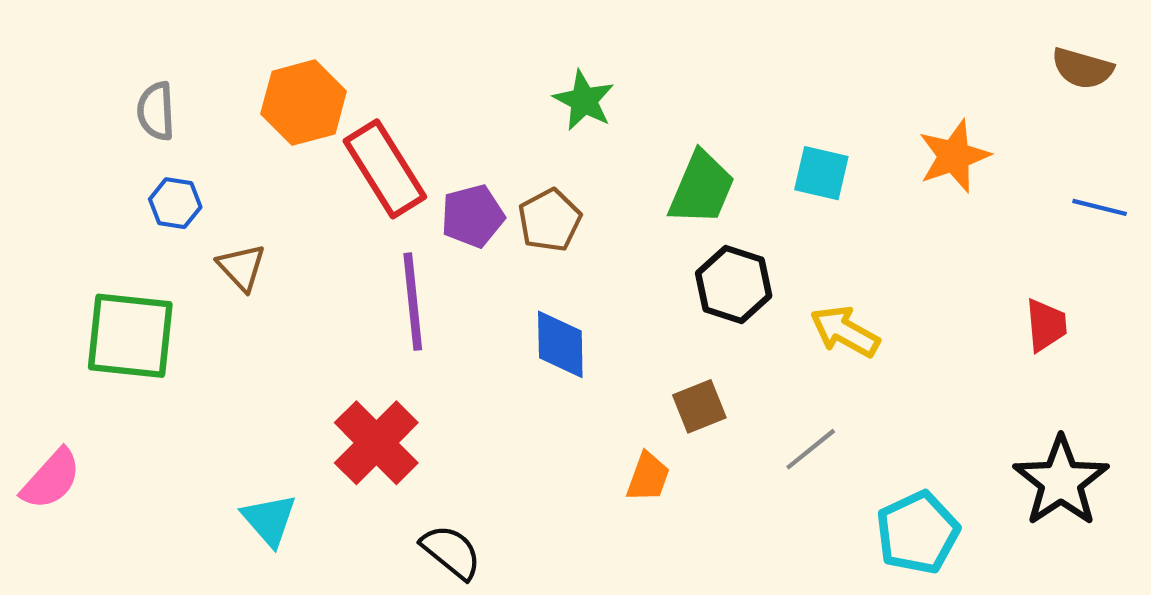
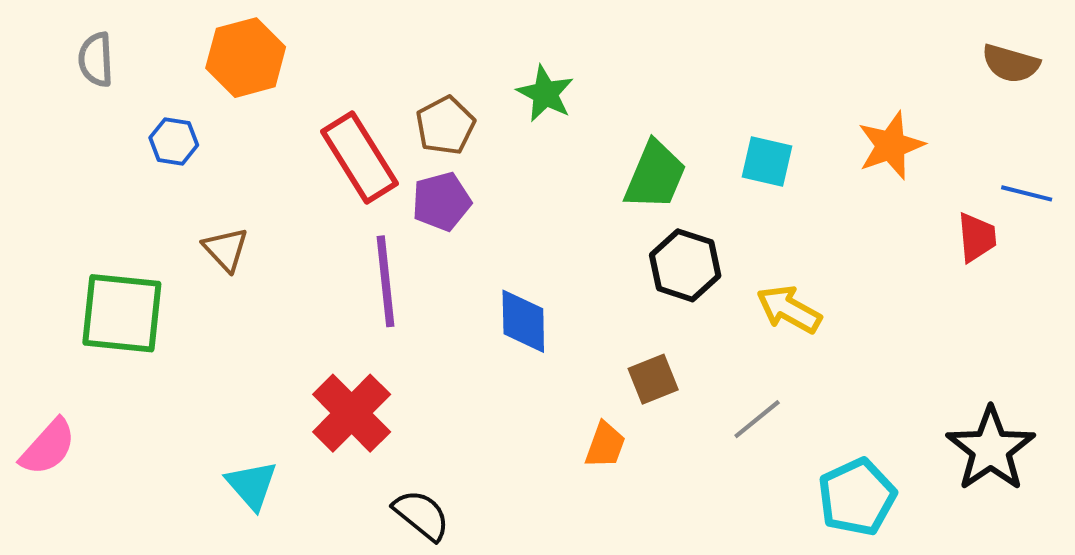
orange hexagon: (304, 103) -> (246, 58), moved
gray semicircle: (156, 111) -> (96, 60), moved
blue hexagon: (175, 203) -> (174, 141), moved
brown pentagon: (550, 220) -> (445, 125), moved
red trapezoid: (1046, 325) -> (977, 237), moved

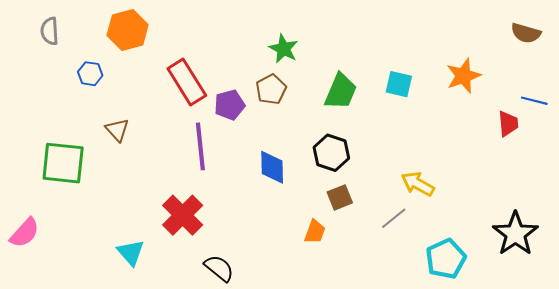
brown pentagon: (445, 125) -> (271, 89), moved
black hexagon: (685, 265) -> (331, 153), moved
yellow arrow: (789, 309) -> (418, 184), moved

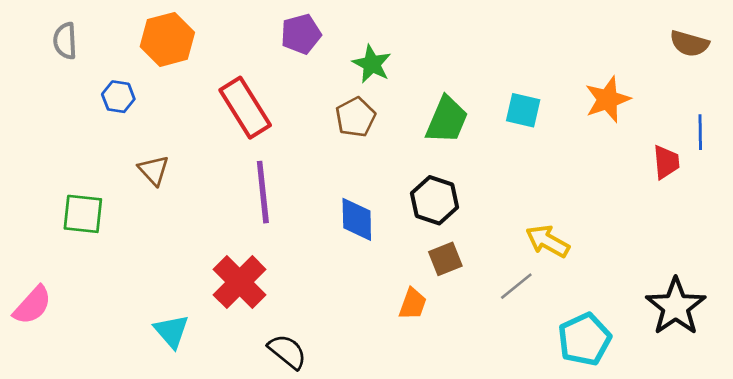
blue line: (534, 101) -> (700, 132), turned 75
purple pentagon: (229, 105) -> (301, 34), moved
green square: (63, 163) -> (83, 214), size x0.7

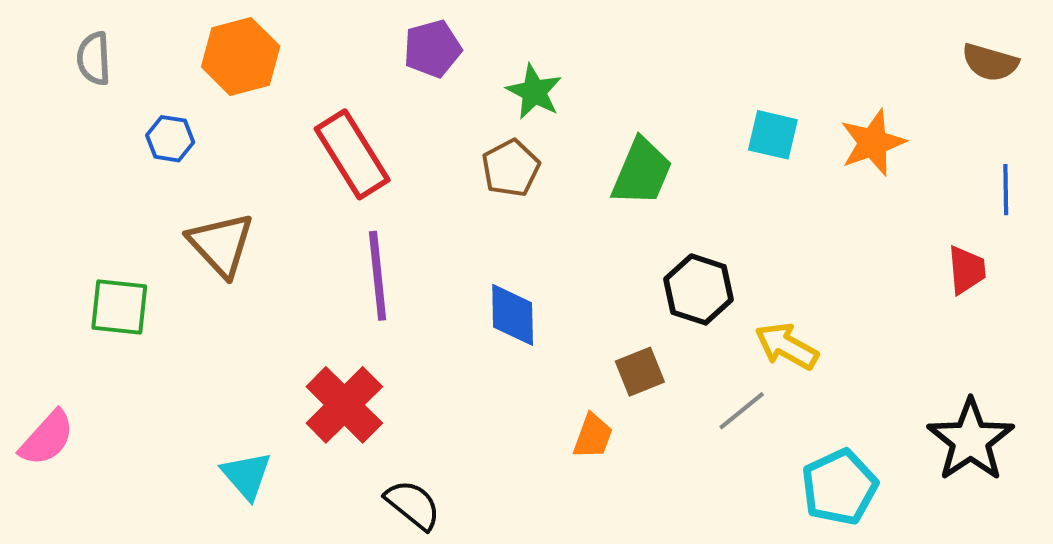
cyan square: (523, 110) -> (773, 135), moved
red trapezoid: (666, 162) -> (967, 270), moved
brown triangle: (154, 170) -> (221, 244), size x1.5
black hexagon: (435, 200) -> (699, 289), moved

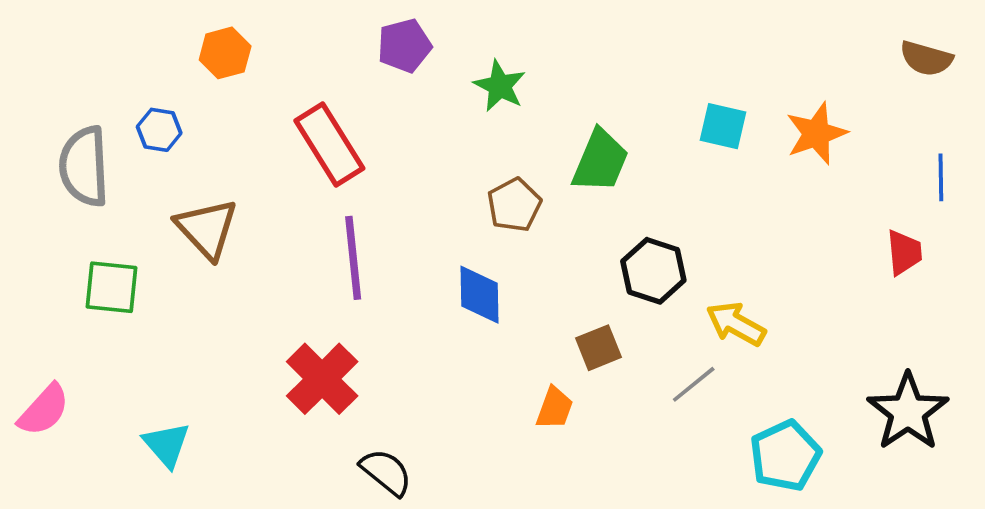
orange hexagon: (241, 57) -> (225, 53), size x0.7
gray semicircle: (94, 59) -> (84, 166), moved, size x1.6
brown pentagon: (511, 168) -> (514, 205), moved
cyan triangle: (246, 475) -> (166, 445), moved

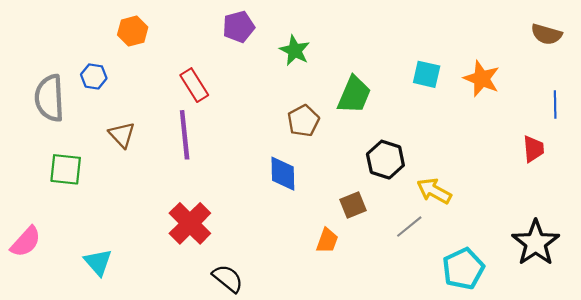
orange star: (816, 133) -> (482, 79), turned -30
red rectangle: (329, 144) -> (194, 85), size x0.7
brown triangle: (207, 229) -> (122, 135), size x0.7
purple line: (353, 258) -> (185, 135), moved

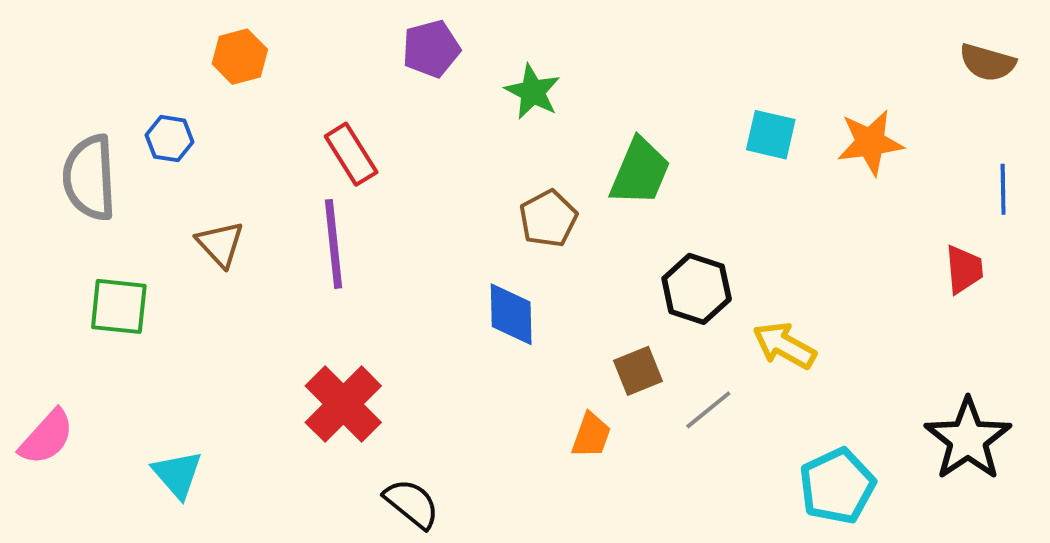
orange star: (482, 79) -> (870, 142), turned -30
gray line: (409, 227) -> (708, 410), moved

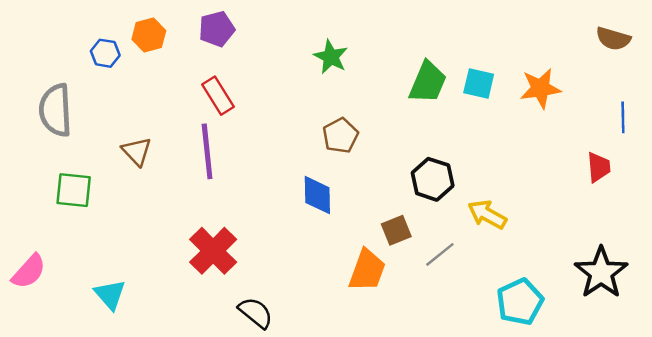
purple pentagon: (431, 49) -> (217, 29), moved
blue hexagon: (170, 139) -> (105, 53), moved
green trapezoid: (640, 172) -> (428, 82), moved
orange trapezoid: (591, 435) -> (367, 270), size x1.5

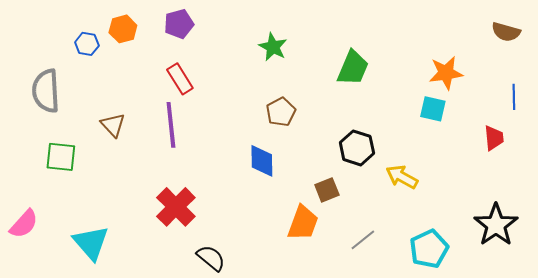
cyan square: (479, 84) -> (433, 109), moved
gray line: (440, 254) -> (363, 240), moved
cyan triangle: (110, 294) -> (91, 243), size x1.4

